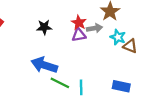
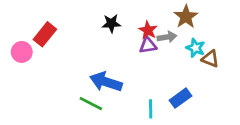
black star: (44, 27) -> (111, 23), moved
green line: (60, 83) -> (91, 104), moved
blue rectangle: (121, 86) -> (181, 98), moved, turned -48

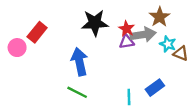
black star: (111, 23) -> (95, 23), size x1.6
gray arrow: (167, 37) -> (143, 35), size x1.5
blue arrow: (106, 82) -> (79, 62), moved, turned 60

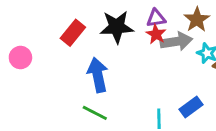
red rectangle: (37, 32) -> (73, 33), moved
purple triangle: (127, 42) -> (156, 18), moved

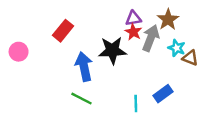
black star: (117, 27) -> (112, 50), moved
gray arrow: (176, 41) -> (151, 38), turned -60

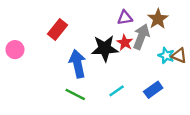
red star: (133, 32) -> (125, 43), moved
cyan star: (177, 48) -> (166, 55), moved
cyan line: (136, 104) -> (117, 91), moved, turned 56

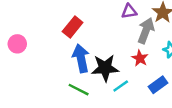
red rectangle: (58, 30) -> (73, 27), moved
red star: (125, 43) -> (140, 58), moved
black star: (105, 48) -> (105, 68), moved

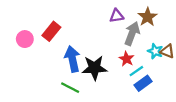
red rectangle: (73, 27) -> (51, 31), moved
pink circle: (17, 44) -> (25, 39), moved
cyan line: (121, 86) -> (136, 71), moved

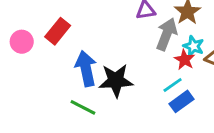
cyan star: (155, 51) -> (193, 46), moved
red star: (126, 59) -> (185, 60), moved

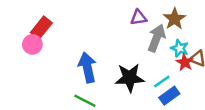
red rectangle: (58, 31) -> (41, 28), moved
red star: (185, 60) -> (185, 62), moved
black star: (116, 81) -> (130, 78), moved

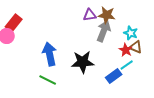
brown star: (174, 19) -> (107, 15), moved, turned -30
cyan star: (180, 48) -> (131, 33), moved
cyan line: (162, 82) -> (127, 65), moved

